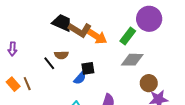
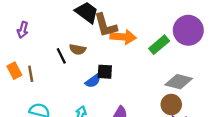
brown L-shape: (80, 30) -> (105, 25), turned 30
orange arrow: (97, 36) -> (123, 37), turned -40
gray diamond: (132, 60) -> (179, 82), moved

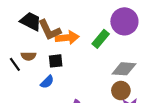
black square: (105, 72) -> (56, 61), moved

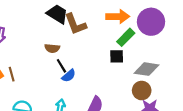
orange arrow: (67, 38) -> (118, 17), moved
black square: (56, 61) -> (117, 56), moved
black line: (15, 64) -> (61, 66), moved

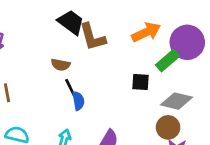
orange arrow: (118, 17) -> (146, 32), turned -30
green rectangle: (126, 37) -> (167, 61), moved
blue semicircle: (69, 76) -> (78, 101), turned -64

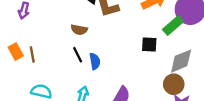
black line: (70, 88) -> (78, 55), moved
gray diamond: (176, 101) -> (181, 61), turned -36

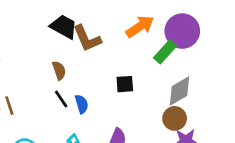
brown semicircle: (79, 30) -> (59, 70), turned -112
black square: (149, 44) -> (125, 84), moved

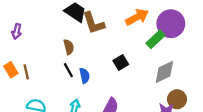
black square: (125, 84) -> (121, 62), turned -32
brown circle: (175, 118) -> (177, 99), moved

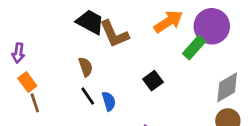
orange rectangle: (11, 70) -> (27, 82), moved
gray diamond: (164, 72) -> (227, 87), moved

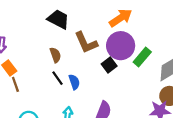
purple circle: (212, 26) -> (121, 46), moved
brown L-shape: (114, 34) -> (86, 43), moved
green rectangle: (194, 48) -> (142, 57), moved

